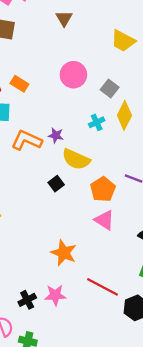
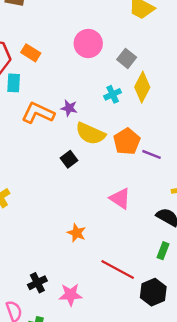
orange pentagon: (103, 189) -> (127, 141), moved
orange star: (64, 253) -> (77, 233), size x0.7
pink star: (55, 295) -> (71, 295), moved

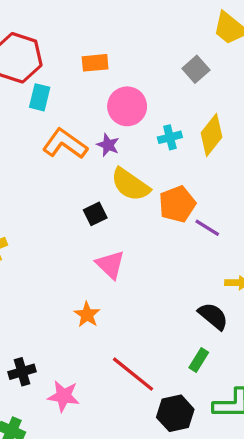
pink circle: (88, 43) -> (127, 106), moved
orange rectangle: (31, 53) -> (95, 63), moved, turned -48
gray square: (127, 58) -> (196, 69), moved
pink triangle: (120, 198) -> (110, 265), moved

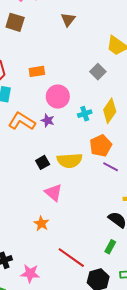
yellow semicircle: (130, 185) -> (70, 161), moved, turned -35
orange pentagon: (177, 204) -> (101, 146), moved

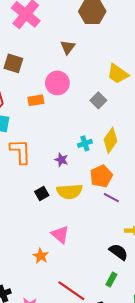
brown square: (15, 22) -> (13, 63), moved
pink circle: (58, 97) -> (57, 83), moved
purple star: (48, 120) -> (61, 160), moved
orange L-shape: (22, 121) -> (20, 151), turned 56
pink triangle: (53, 192) -> (60, 234), moved

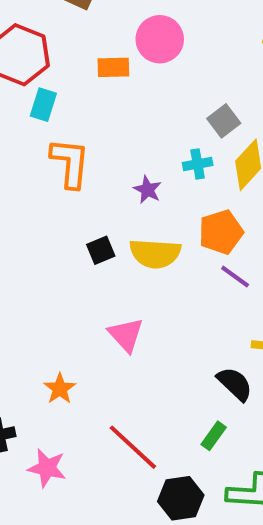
gray square: (98, 100) -> (224, 121), moved
orange star: (41, 256) -> (60, 389), moved

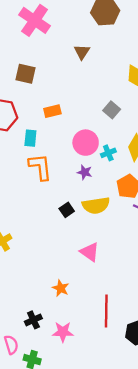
pink circle: (160, 39) -> (86, 143), moved
cyan rectangle: (43, 105) -> (30, 138), moved
gray square: (224, 121) -> (112, 110), moved
red line: (133, 447) -> (106, 311), turned 60

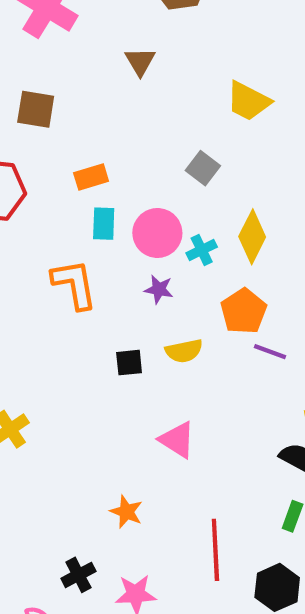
cyan rectangle: (30, 138) -> (104, 224), moved
yellow semicircle: (96, 205) -> (184, 351), size x0.7
black square: (67, 210) -> (129, 363), turned 32

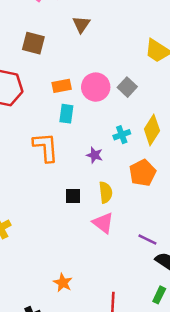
brown triangle: (140, 61) -> (81, 24), moved
pink circle: (157, 233) -> (96, 87), moved
yellow semicircle: (184, 351) -> (106, 192), turned -90
purple line: (270, 352) -> (147, 239), moved
pink triangle: (177, 440) -> (103, 223), moved

